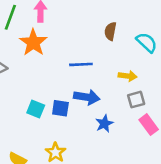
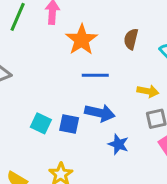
orange star: (33, 43) -> (82, 40), moved
blue star: (104, 124) -> (118, 144), turned -30

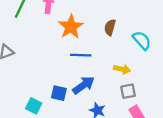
blue arrow: (100, 113) -> (83, 85), turned -50
cyan square: (41, 123) -> (34, 106), moved

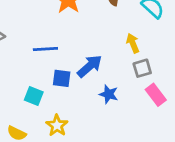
blue line: (81, 55) -> (45, 49), moved
yellow arrow: (122, 69) -> (133, 43), turned -119

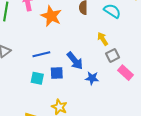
blue arrow: (90, 66) -> (75, 61), turned 102
cyan square: (34, 96) -> (37, 78), moved

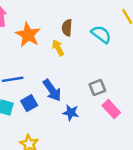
yellow arrow: (103, 39) -> (58, 48), moved
blue square: (57, 73) -> (29, 103), turned -32

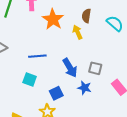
gray square: (97, 87) -> (95, 68), moved, turned 32
blue square: (29, 103) -> (56, 93), moved

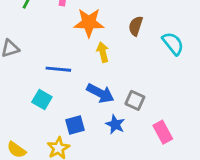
orange star: (53, 19) -> (89, 23), turned 30
yellow arrow: (78, 32) -> (103, 52), moved
blue arrow: (70, 68) -> (100, 93), turned -42

